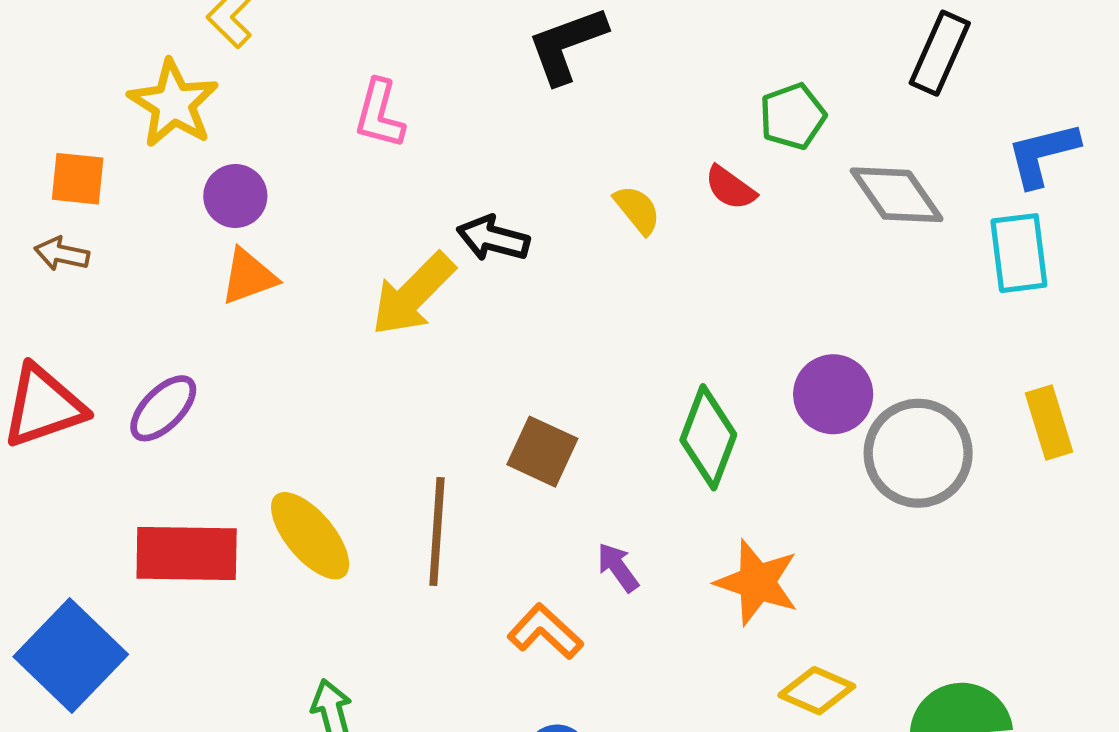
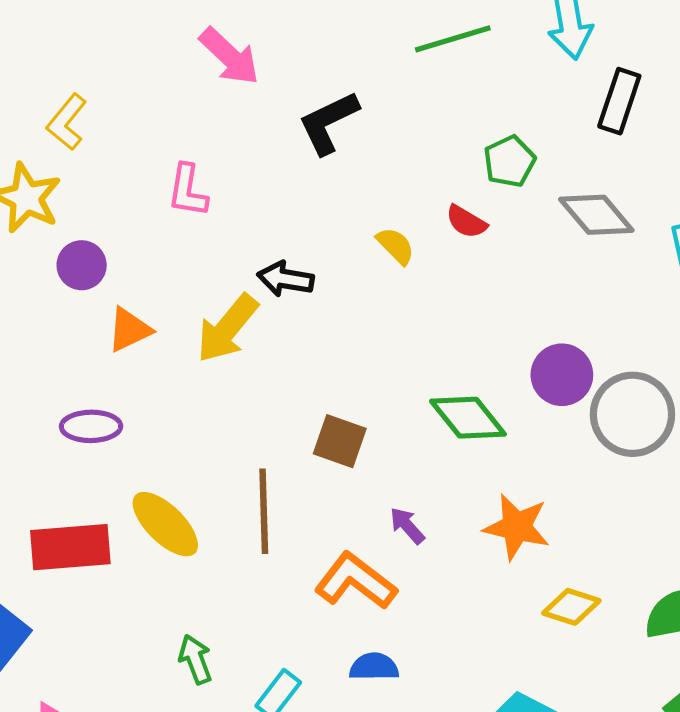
orange triangle: (249, 277) -> (129, 330), moved
purple ellipse: (163, 408) -> (91, 426), moved, turned 50
green diamond: (708, 437) -> (468, 418), turned -54
orange L-shape: (545, 632) -> (355, 581), size x1.4

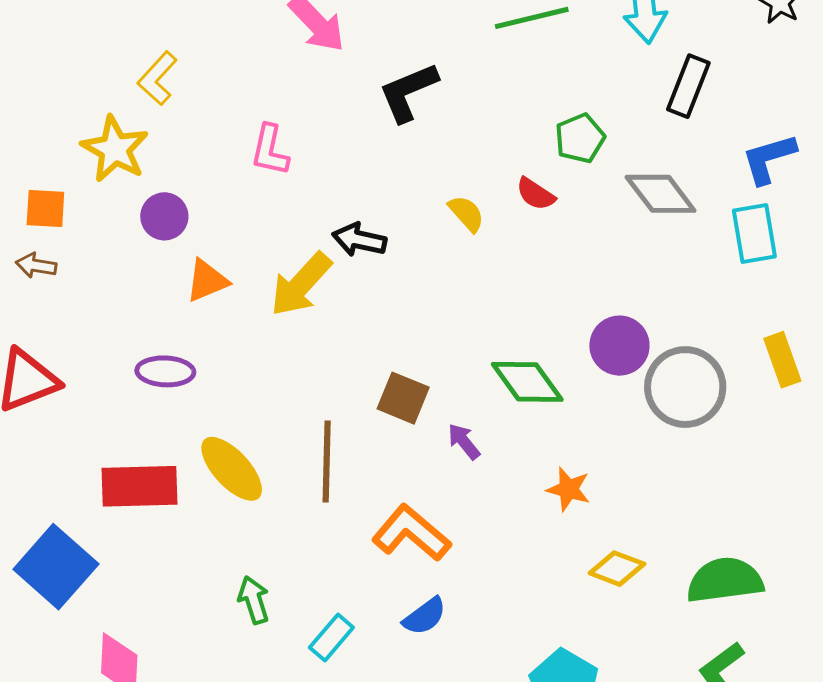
purple arrow: (407, 526) -> (464, 441), moved
orange star: (517, 527) -> (568, 489), size x0.7
blue semicircle: (374, 667) -> (425, 616), turned 141

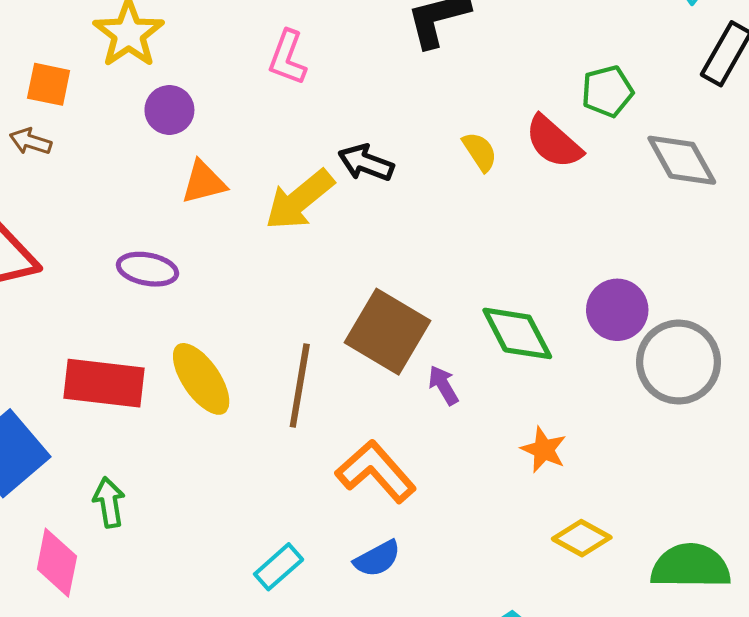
red semicircle: (536, 194) -> (554, 142), size x1.5
brown square: (403, 398) -> (388, 332), size x1.5
green arrow: (254, 600) -> (109, 502), moved

